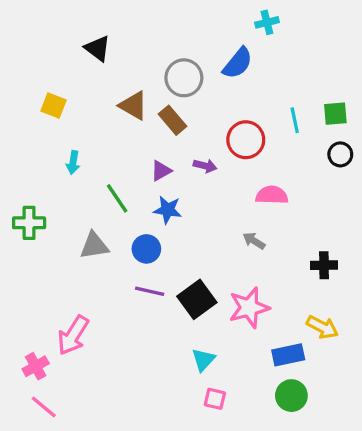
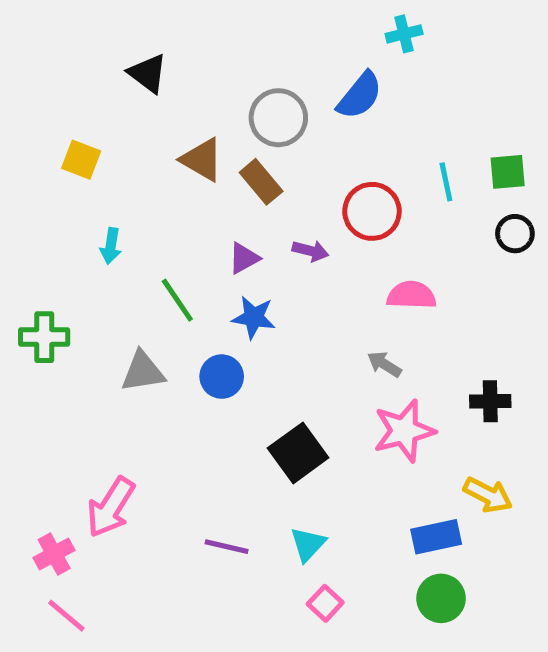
purple line: (150, 291) -> (227, 547), moved
pink star: (249, 308) -> (404, 431), moved
pink square: (215, 399) -> (325, 603), turned 30

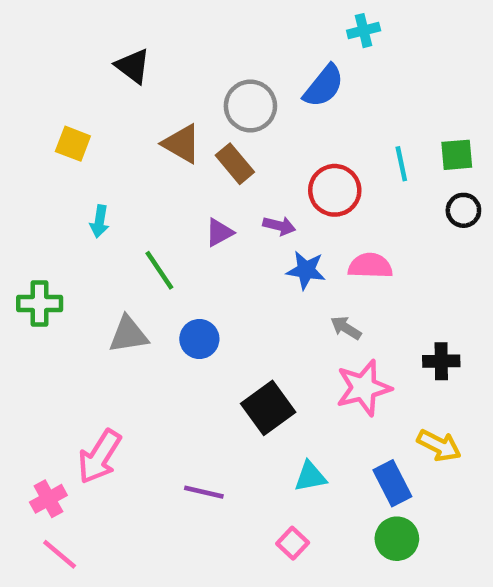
blue star: (254, 317) -> (306, 270), moved
blue rectangle: (436, 537) -> (392, 483), turned 75
cyan triangle: (308, 544) -> (310, 477), moved, turned 36

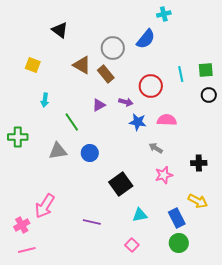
pink star: (364, 388) -> (164, 175), size x0.7
pink line: (60, 554) -> (27, 250), turned -54

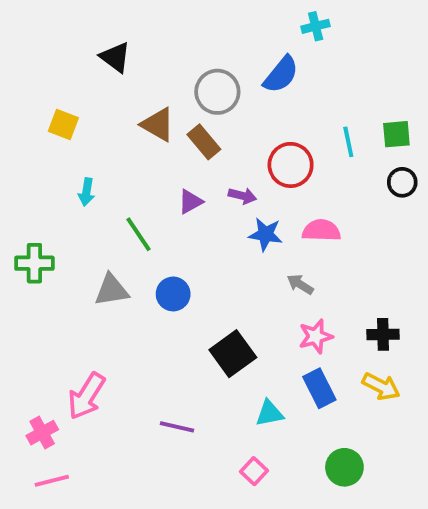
black cross: (199, 163) -> (383, 334), moved
blue rectangle: (177, 218) -> (319, 388), moved

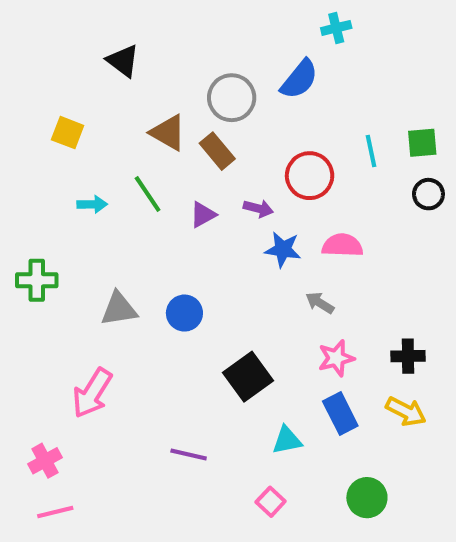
cyan arrow: (86, 192) -> (92, 204), turned -100
green line: (138, 234) -> (148, 194), moved
pink arrow: (86, 396) -> (92, 393), moved

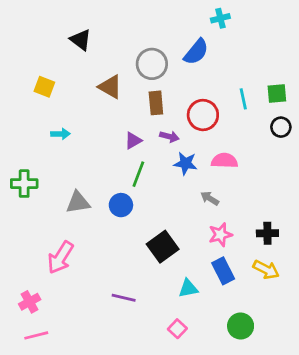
brown rectangle: (217, 151) -> (156, 103), moved, turned 35
green line: (148, 194) -> (138, 174), moved, turned 55

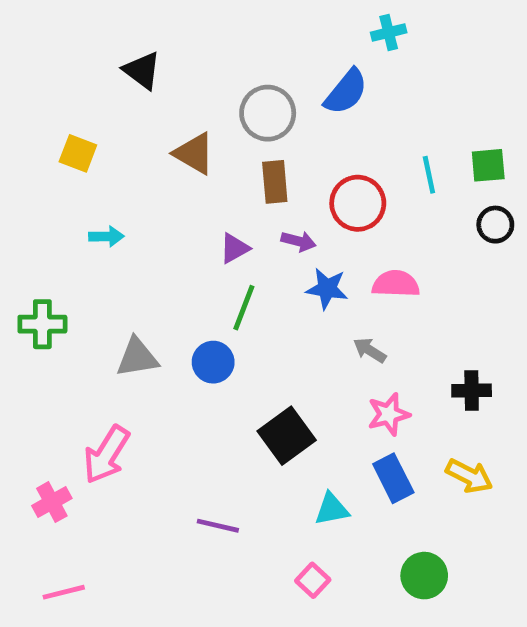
black cross: (267, 233) -> (472, 391), moved
pink cross: (30, 302) -> (52, 502), moved

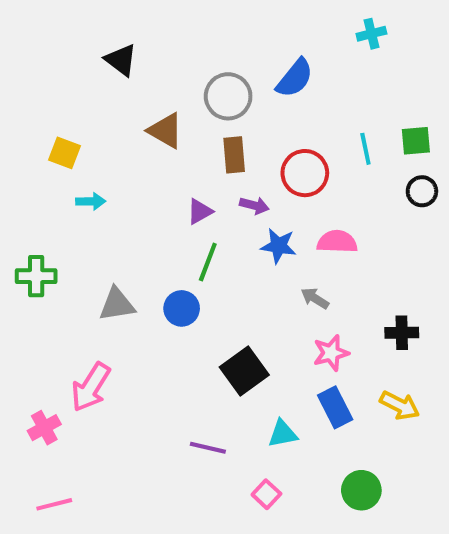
cyan cross: (389, 32) -> (371, 34), moved
yellow square: (78, 153) -> (64, 153), moved
purple line: (218, 526) -> (208, 448), moved

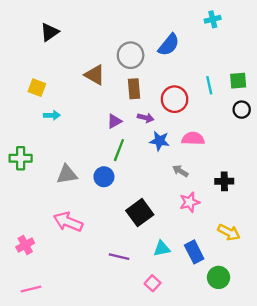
black triangle: (121, 60) -> (50, 32), moved, turned 48
black cross: (402, 333) -> (224, 181), moved
pink arrow: (91, 387) -> (68, 222), moved, turned 80
blue rectangle: (335, 407) -> (194, 252), moved
green circle: (361, 490) -> (219, 277), moved

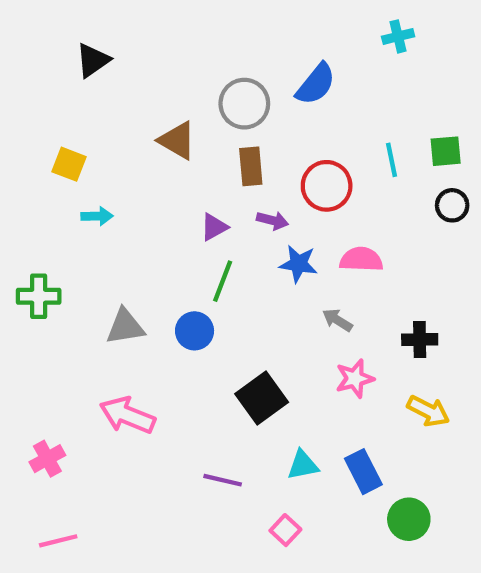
yellow arrow: (229, 232) -> (428, 411), moved

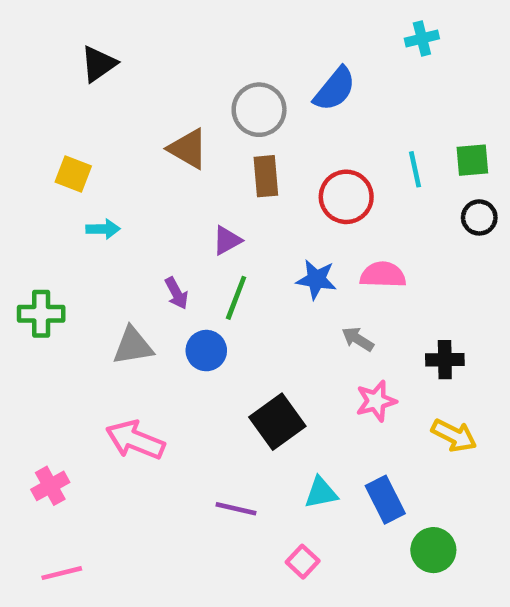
purple arrow: (272, 220) -> (176, 293), moved, turned 48

